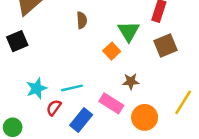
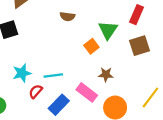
brown semicircle: (82, 20) -> (67, 16), turned 96

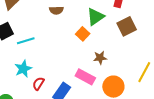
green triangle: (108, 30) -> (95, 17), turned 30
cyan line: (53, 75) -> (26, 41), moved

